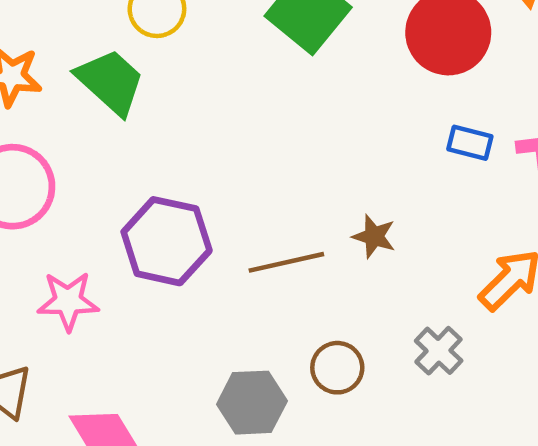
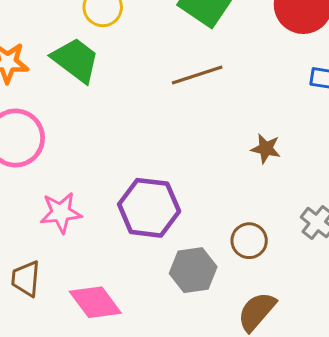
purple hexagon: (167, 241) -> (149, 208), moved
brown line: (286, 262) -> (197, 75), moved

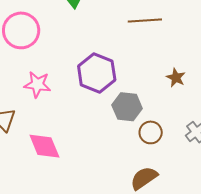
purple hexagon: (149, 208) -> (97, 73), moved
gray hexagon: (193, 270) -> (127, 107), moved

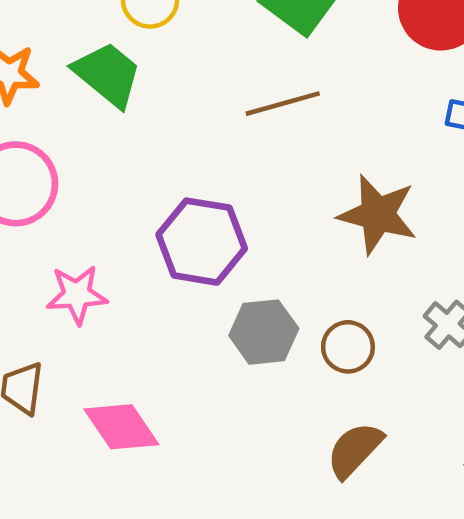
brown star: (176, 78) -> (378, 214), size x1.8
gray hexagon: (127, 107) -> (264, 332), moved

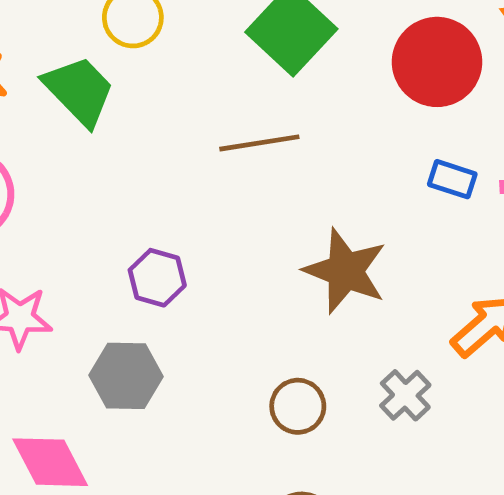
purple hexagon: (202, 242) -> (157, 278), size x0.6
gray hexagon: (264, 332) -> (126, 376), moved

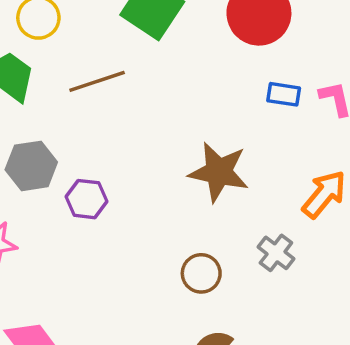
brown line: (259, 143) -> (97, 81), moved
gray hexagon: (126, 376) -> (31, 166), moved

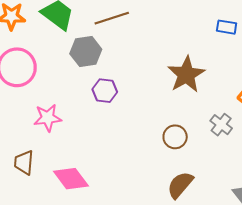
gray hexagon: (31, 166) -> (86, 52), moved
brown star: (219, 172) -> (186, 75), turned 30

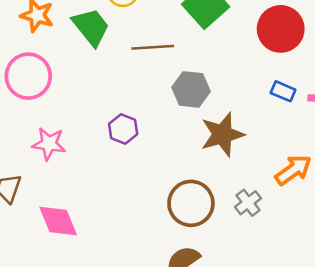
gray hexagon: (86, 52) -> (191, 89), moved
brown circle: (175, 137) -> (191, 203), size x1.6

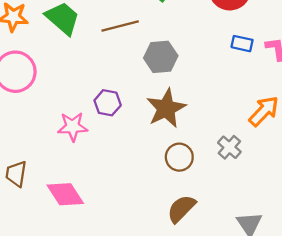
brown star: (222, 134) -> (166, 108), moved
pink star: (49, 144) -> (73, 127), moved
brown circle: (191, 203) -> (179, 157), size x0.7

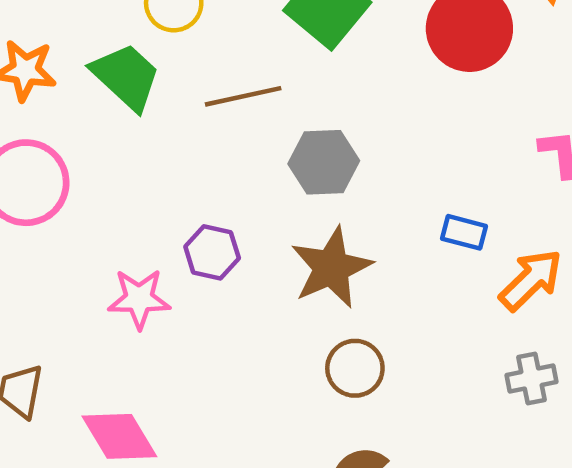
blue rectangle: (242, 44) -> (464, 232), moved
gray cross: (229, 147) -> (531, 378), moved, turned 35

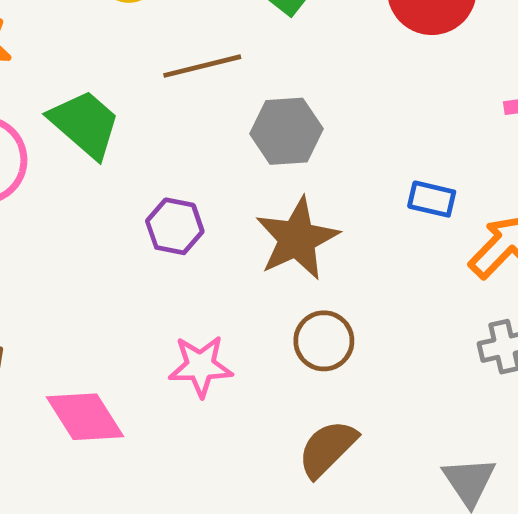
green trapezoid: (126, 77) -> (85, 124), moved
pink star: (139, 299) -> (201, 366), moved

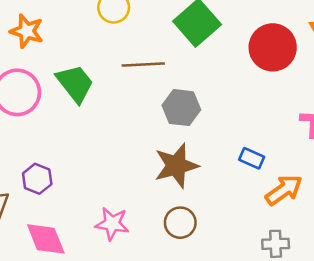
purple hexagon: (175, 226) -> (37, 179), moved

